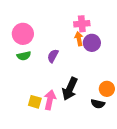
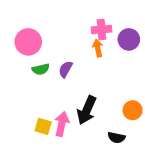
purple circle: (92, 43) -> (129, 39), moved
green semicircle: (24, 56) -> (41, 69), moved
black semicircle: (98, 104) -> (116, 138), moved

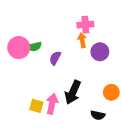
purple circle: (129, 39) -> (100, 52), moved
pink circle: (28, 42) -> (19, 48), moved
green semicircle: (41, 69) -> (34, 47), moved

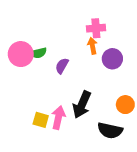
black semicircle: (98, 115) -> (110, 130), size x1.5

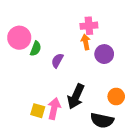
green semicircle: (38, 53) -> (36, 49), turned -56
pink circle: (21, 54) -> (19, 38), moved

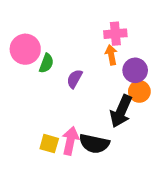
black arrow: (76, 96) -> (121, 111), moved
orange circle: (116, 96) -> (139, 91), moved
black semicircle: (102, 120) -> (94, 144), moved

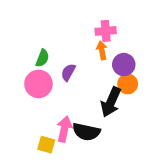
pink circle: (25, 49) -> (39, 84), moved
yellow square: (49, 144) -> (46, 145), moved

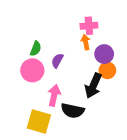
pink arrow: (64, 129) -> (54, 95), moved
yellow square: (46, 145) -> (39, 121), size x1.6

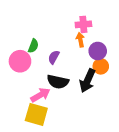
pink circle: (32, 70) -> (20, 61), moved
pink arrow: (54, 95) -> (40, 95), moved, turned 48
black semicircle: (73, 111) -> (58, 82), moved

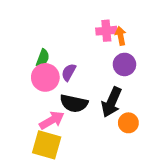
orange arrow: (80, 40) -> (121, 36), moved
pink circle: (20, 61) -> (45, 77), moved
orange circle: (101, 66) -> (128, 123), moved

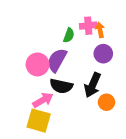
green semicircle: (43, 58) -> (69, 35), moved
purple semicircle: (69, 72) -> (57, 60), size x1.6

